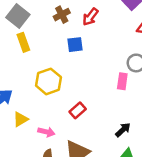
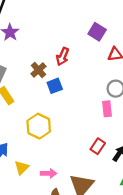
brown cross: (62, 15) -> (38, 70), moved
red rectangle: (78, 110) -> (98, 146), moved

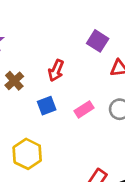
brown cross: (38, 70) -> (14, 81), moved
pink rectangle: (107, 109) -> (84, 109), moved, turned 63

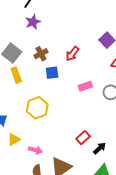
blue square: (47, 106) -> (52, 73), moved

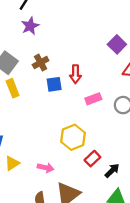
red arrow: (72, 54) -> (75, 74), moved, turned -35
yellow hexagon: (37, 108) -> (73, 137), moved
pink arrow: (35, 150) -> (46, 168), moved

